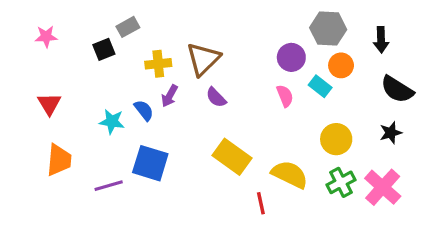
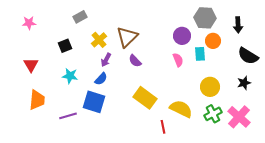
black square: (104, 49) -> (65, 46), moved
yellow cross: (158, 64) -> (99, 40), turned -35
cyan rectangle: (320, 86) -> (200, 54), turned 48
blue semicircle: (144, 110) -> (101, 79), moved, turned 80

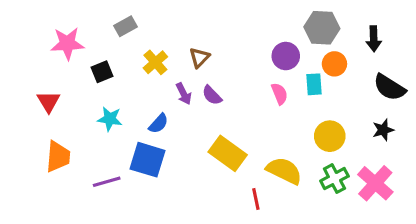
pink star: (29, 23) -> (67, 43), moved, size x1.5
brown triangle: (127, 37) -> (199, 58), size x0.6
purple arrow: (106, 60) -> (184, 94), moved, turned -56

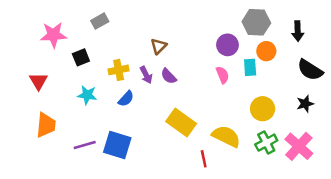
yellow cross: (155, 62) -> (119, 70), moved, turned 30
blue square: (148, 160) -> (117, 145), moved

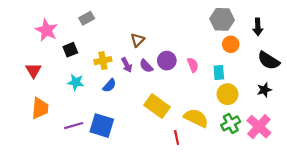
pink star: (53, 35) -> (47, 30), turned 30
purple circle: (227, 45) -> (167, 61), moved
cyan rectangle: (250, 67) -> (219, 72), moved

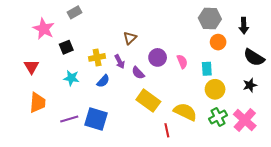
gray rectangle: (87, 18) -> (74, 12), moved
purple semicircle: (146, 66) -> (138, 73), moved

